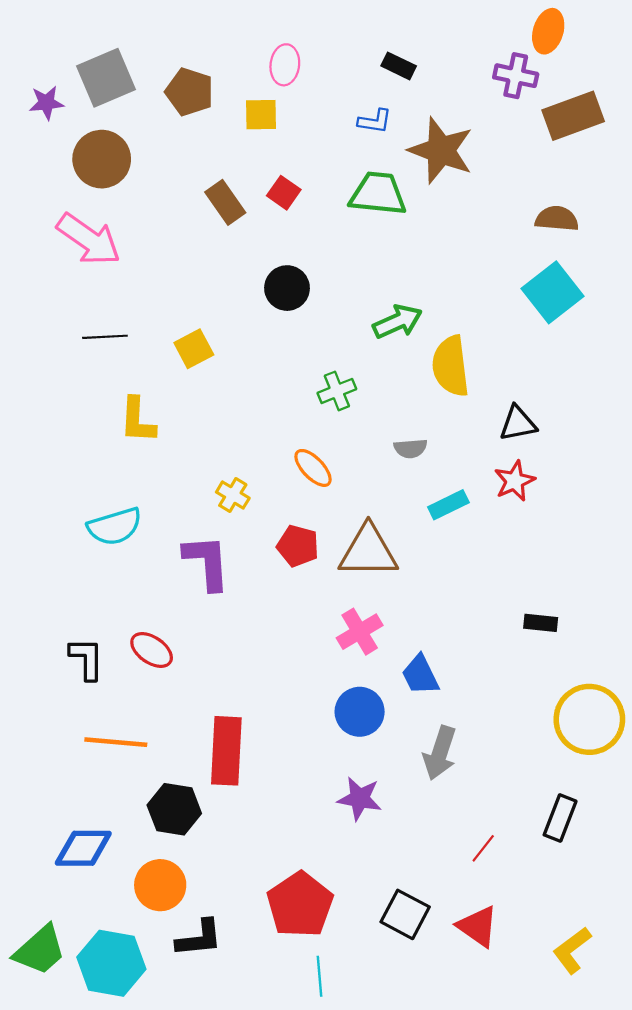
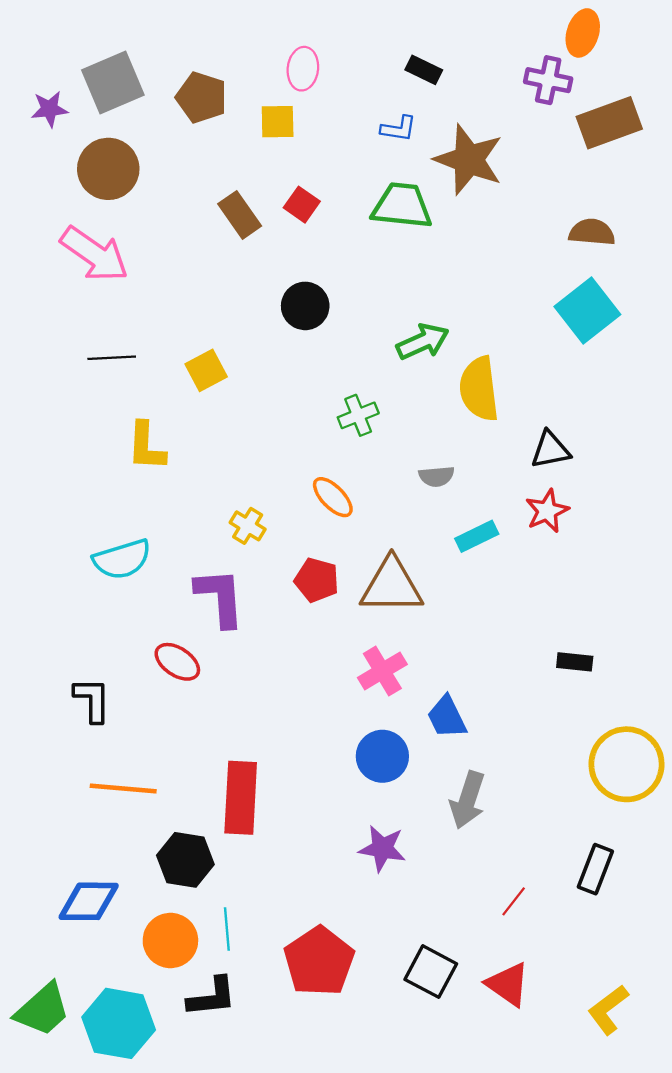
red ellipse: (152, 650) -> (177, 662), moved
cyan line: (320, 976) -> (227, 929), moved

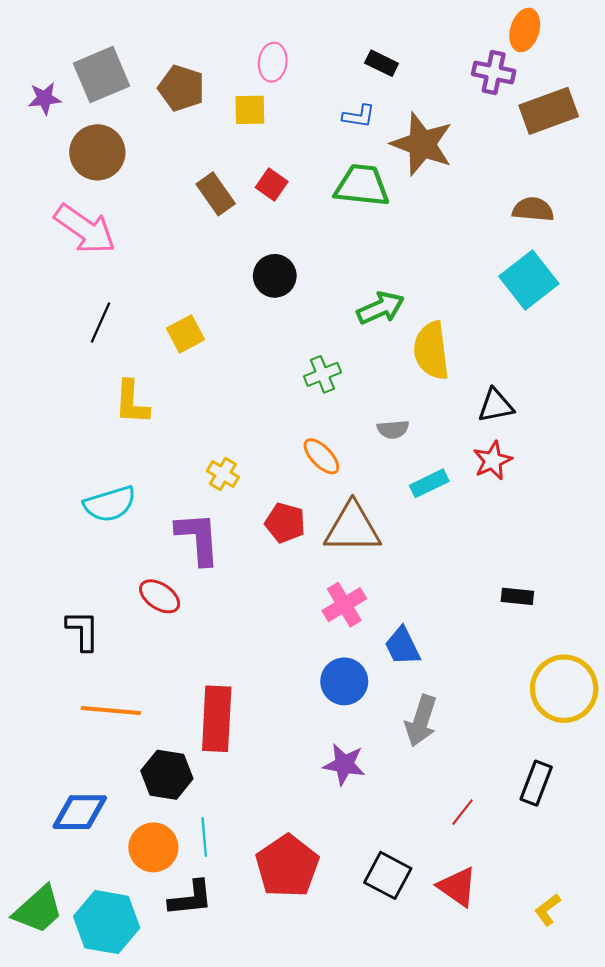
black line: (112, 358) -> (100, 323), turned -63
orange ellipse: (333, 497) -> (321, 456), moved
yellow L-shape: (608, 1010) -> (548, 910), size x0.7

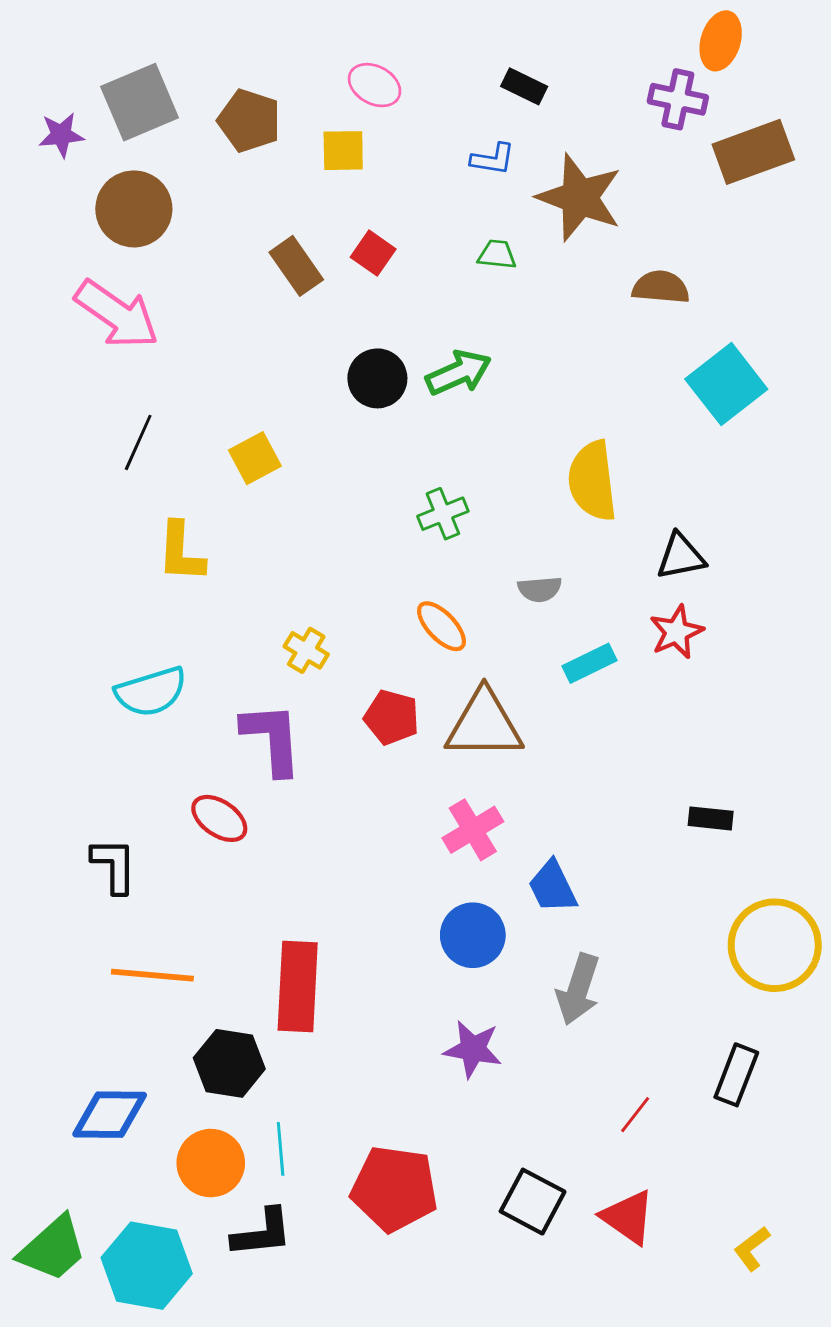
pink ellipse: (273, 62) -> (375, 85), turned -69
green trapezoid: (362, 186) -> (497, 254), size x0.5
brown semicircle: (533, 209) -> (661, 287), moved
green arrow: (381, 308) -> (459, 373), moved
red pentagon: (287, 866) -> (394, 1189), turned -30

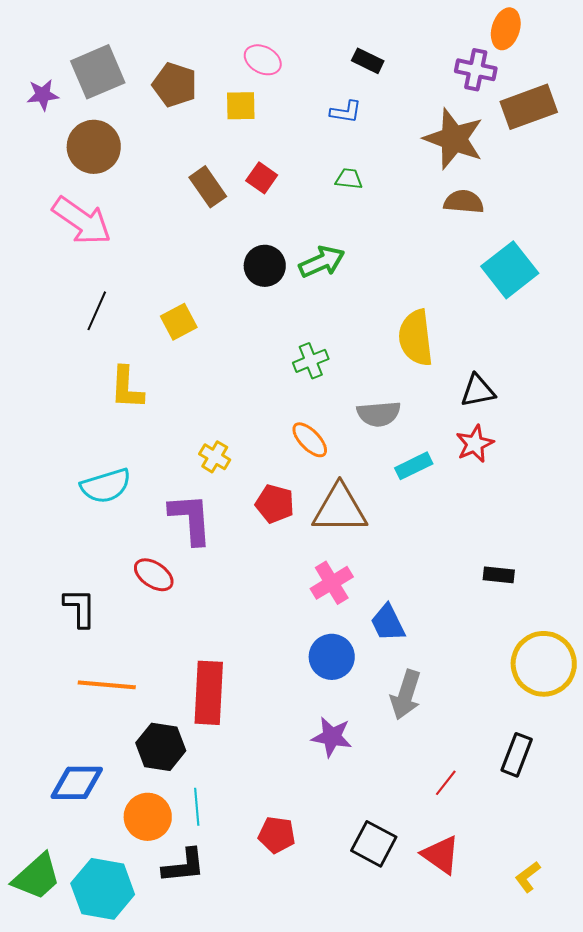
brown star: (580, 198) -> (454, 139), moved
gray semicircle: (540, 589) -> (379, 414), size x1.4
red pentagon: (394, 1189) -> (277, 835), size x0.6

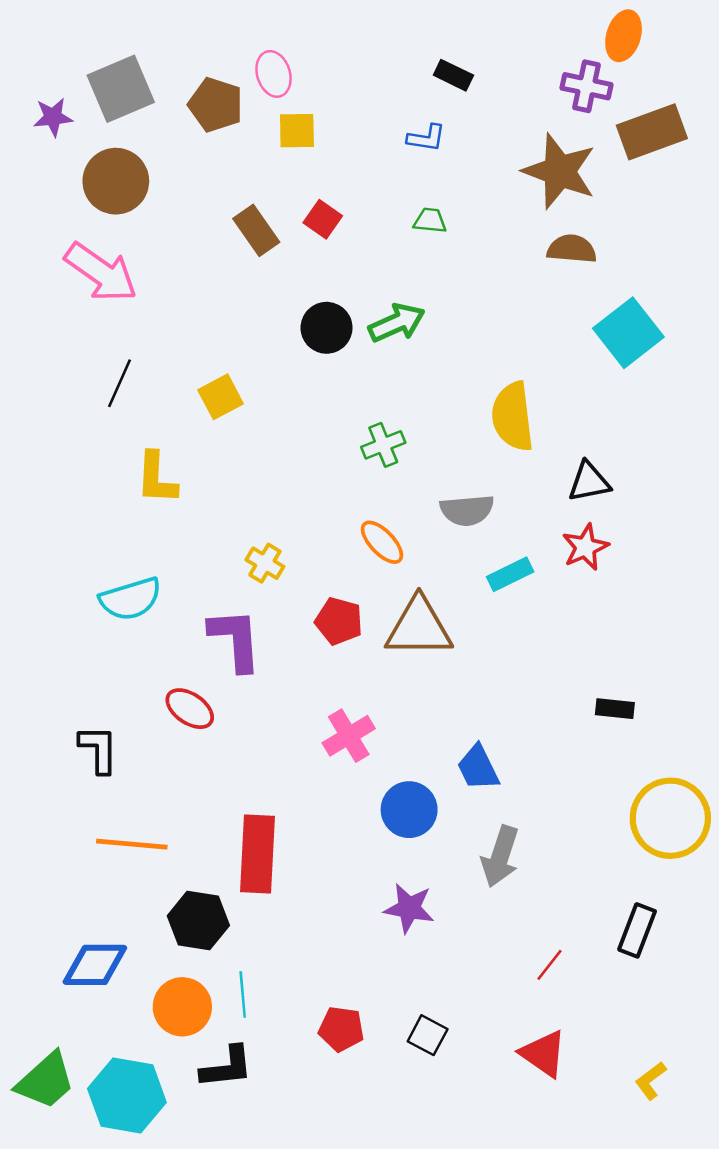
pink ellipse: (263, 60) -> (274, 74), moved, turned 45
pink cross: (332, 583) -> (349, 736), moved
black square: (374, 844) -> (428, 1035), moved, size x0.7

